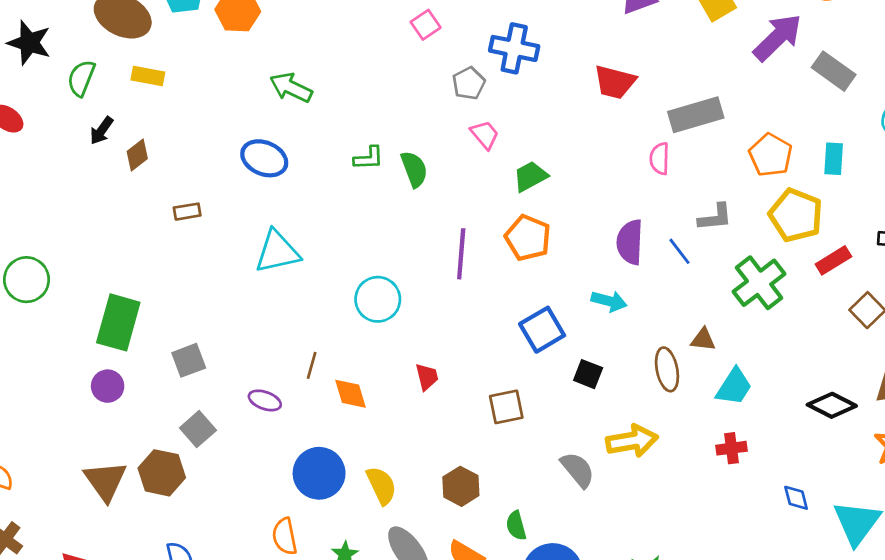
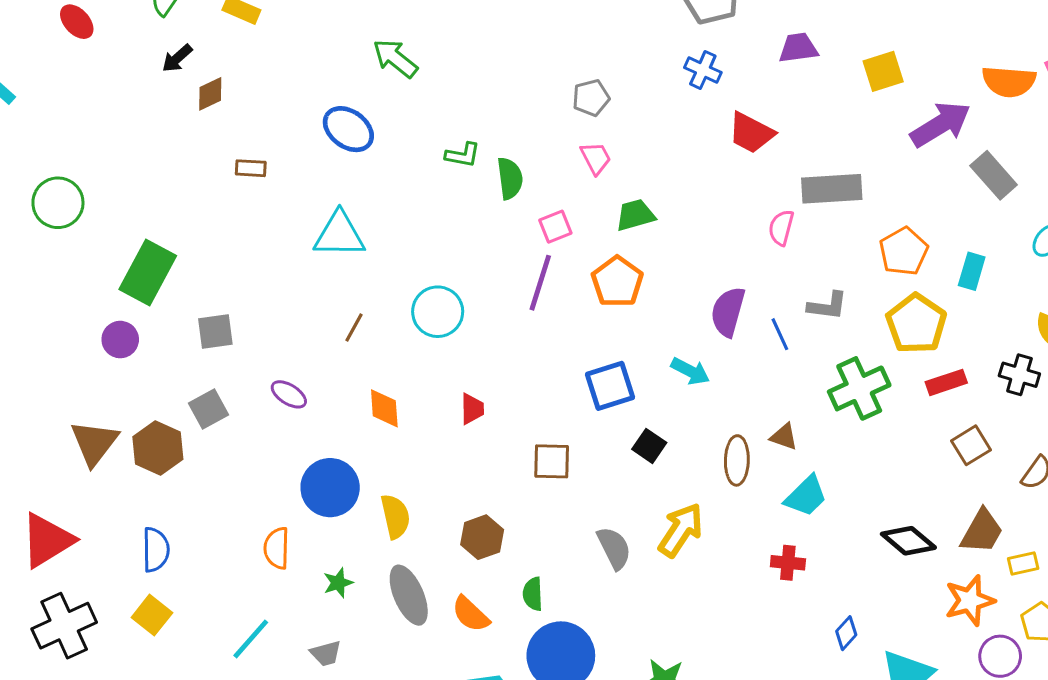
pink square: (426, 25) -> (555, 227), moved
blue cross: (514, 48) -> (703, 70), moved, size x0.7
brown line: (312, 365) -> (354, 328), moved
yellow arrow: (632, 441) -> (681, 530), turned -60
blue diamond: (796, 498) -> (846, 633), turned 44

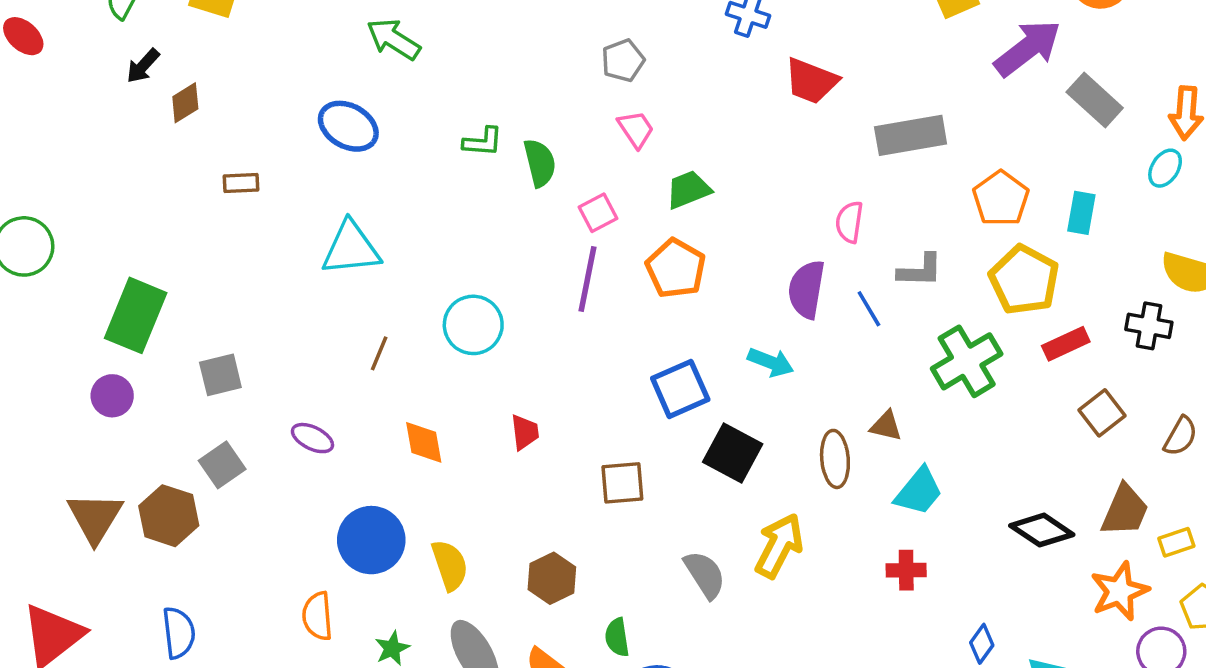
pink semicircle: (781, 228) -> (849, 222), moved
black square: (649, 446) -> (733, 453), size x1.5

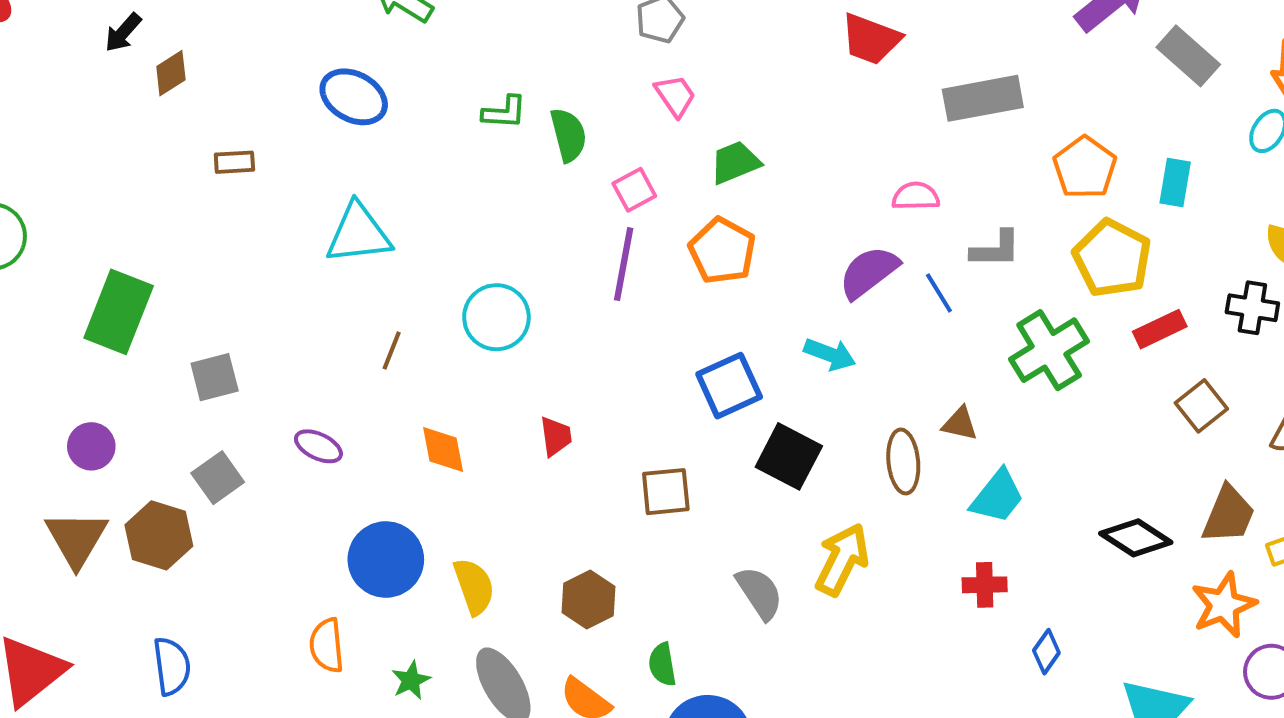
pink semicircle: (849, 222) -> (916, 196), turned 81
purple semicircle: (806, 289) -> (869, 272), turned 44
purple circle: (112, 396) -> (91, 446), moved
blue diamond: (982, 644) -> (1046, 652), moved

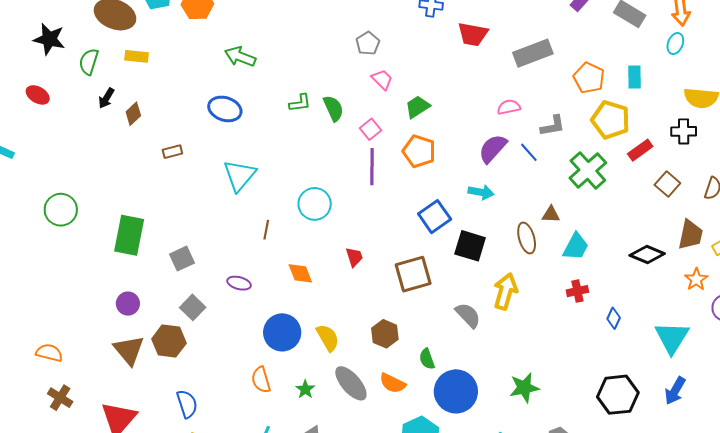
cyan triangle: (358, 234) -> (240, 175), turned -33
brown square: (666, 492) -> (413, 274), size x1.4
orange star: (1224, 605) -> (696, 279), size x0.7

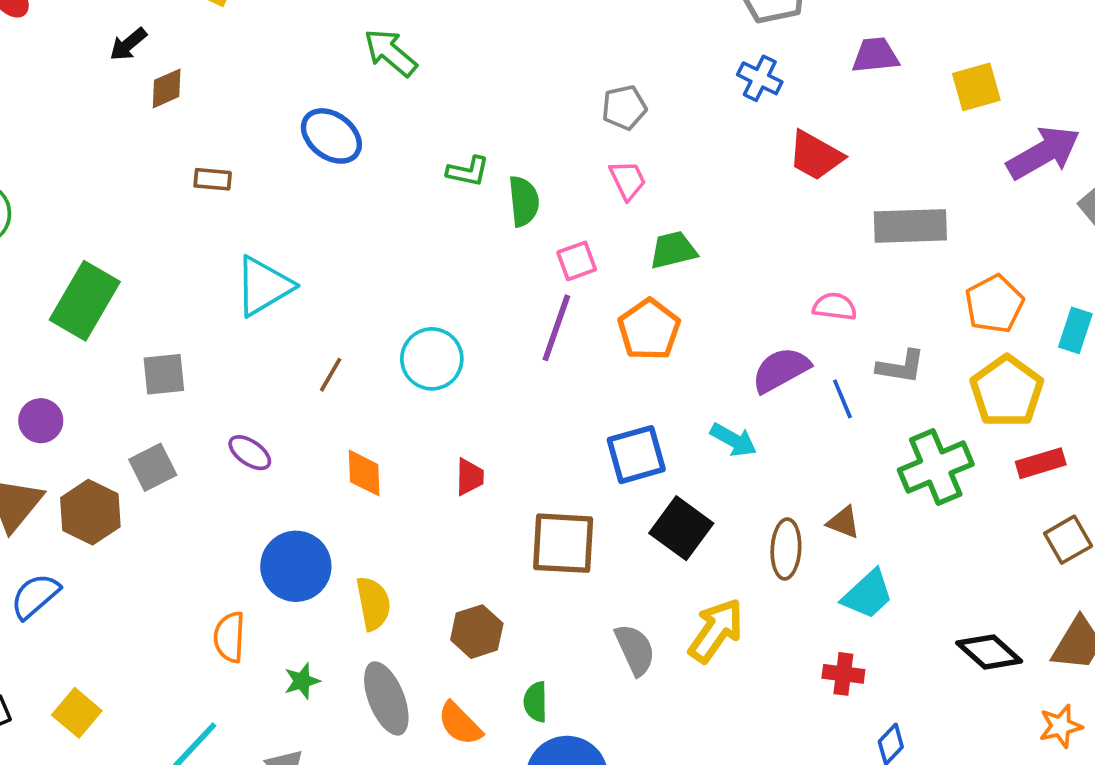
cyan triangle: (240, 175) -> (264, 286), moved
blue semicircle: (187, 404) -> (35, 596), moved, turned -132

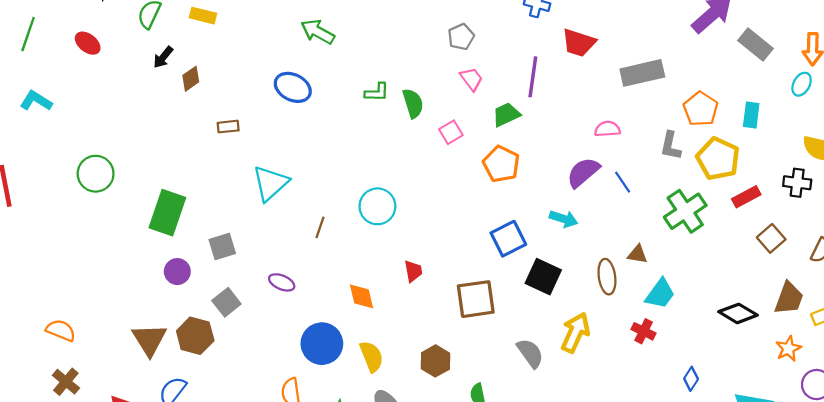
purple line: (556, 328) -> (533, 77), moved
gray L-shape: (901, 367) -> (671, 146), moved, turned 104
purple circle: (41, 421) -> (177, 272), moved
orange diamond: (364, 473) -> (362, 296), moved
red cross: (843, 674) -> (644, 331), moved, turned 30

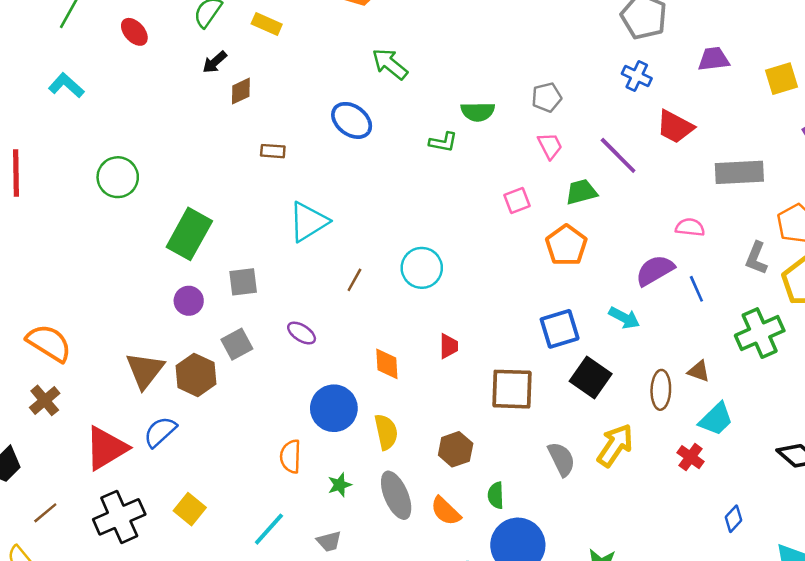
purple line: (533, 77) -> (618, 155), turned -63
green semicircle: (413, 103) -> (478, 112), moved, turned 96
orange semicircle: (61, 330) -> (49, 343), size x1.4

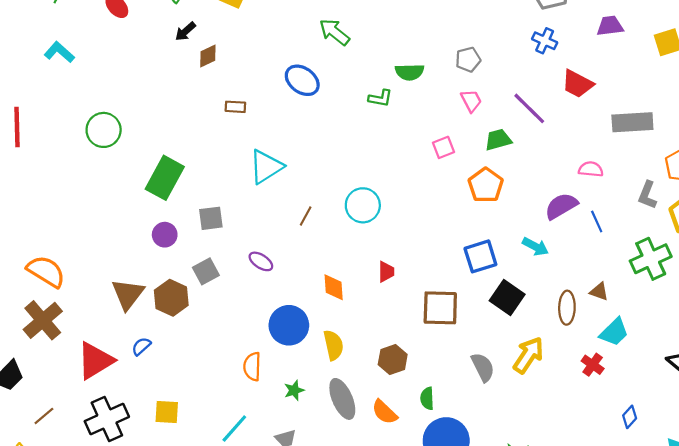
brown cross: (45, 400) -> (43, 320), size x1.5
blue semicircle: (160, 432) -> (141, 346), size x0.7
yellow square: (190, 509) -> (167, 412), turned -35

